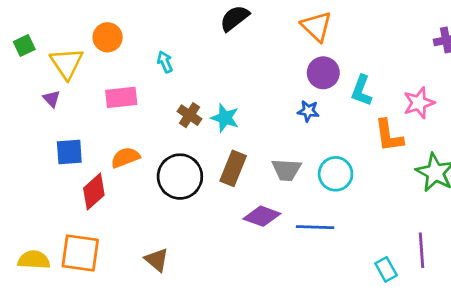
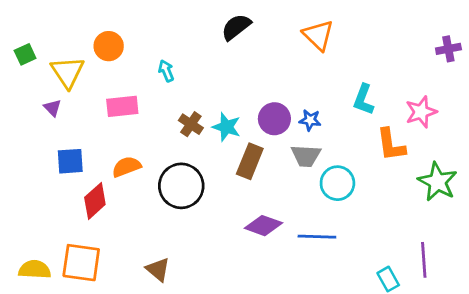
purple circle: (323, 73) -> (274, 119), moved
brown rectangle: (233, 168) -> (250, 161), moved
gray trapezoid: (286, 170) -> (306, 156), moved

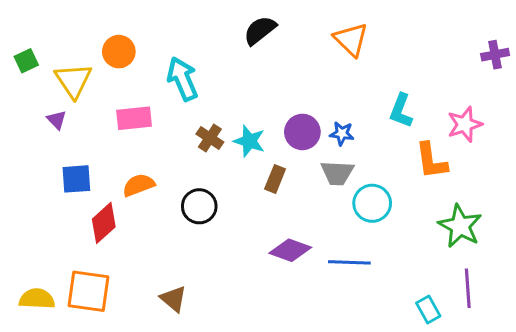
cyan arrow: (166, 71) -> (183, 79), size x1.8
brown rectangle: (250, 161) -> (275, 179), size x0.7
green star: (437, 182) -> (460, 226), moved
black circle: (181, 186) -> (199, 206), size x0.7

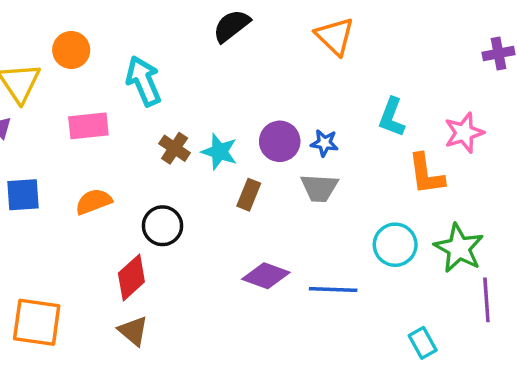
cyan circle: (372, 203) -> (395, 245), moved
red diamond: (104, 223) -> (131, 277), moved
purple line: (468, 288) -> (486, 300), moved

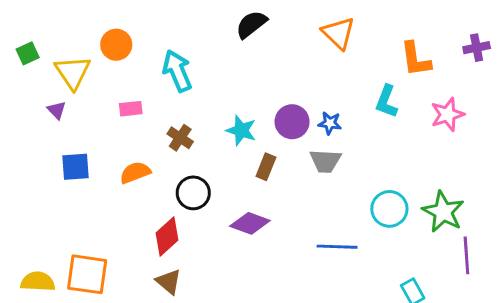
pink rectangle: (88, 126) -> (131, 109), size x0.7
brown cross: (175, 148) -> (180, 138), moved
orange L-shape: (426, 174) -> (416, 59), moved
purple diamond: (266, 276) -> (250, 223), moved

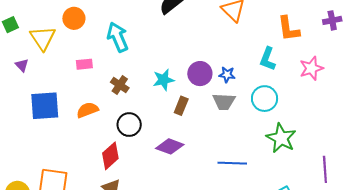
purple triangle: (57, 110) -> (22, 65), moved
cyan star: (241, 130) -> (163, 80), turned -30
blue square: (76, 167) -> (45, 106), size x1.4
cyan circle: (389, 209) -> (265, 99), moved
green star: (443, 212) -> (281, 138), moved

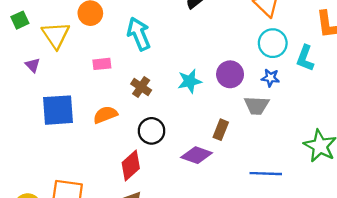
blue star: (227, 75) -> (270, 78), moved
cyan circle: (265, 99) -> (273, 43), moved
brown rectangle: (181, 106) -> (221, 130), moved

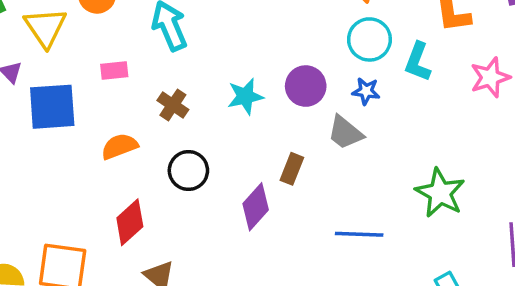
gray trapezoid: (257, 105) -> (345, 133), turned 36
blue square: (58, 110) -> (52, 107), moved
purple diamond: (197, 155) -> (256, 207), turned -68
red diamond: (131, 166) -> (130, 222), moved

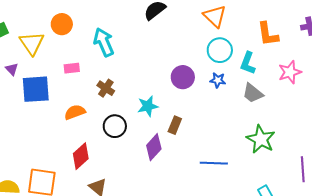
cyan star: (245, 96) -> (148, 106), moved
gray trapezoid: (345, 133) -> (253, 93), moved

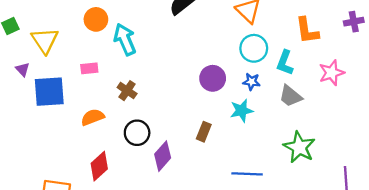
orange circle: (62, 24) -> (96, 19), moved
cyan star: (148, 106) -> (242, 111), moved
purple diamond: (154, 147) -> (163, 156), moved

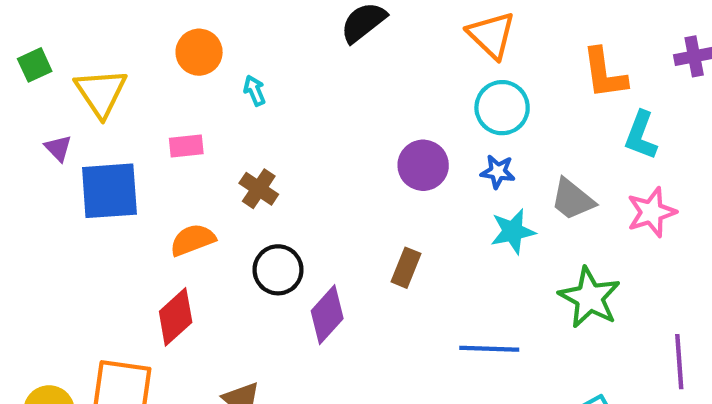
cyan arrow: (125, 39) -> (255, 91), size x0.5
cyan L-shape: (285, 63) -> (641, 135), moved
pink star: (332, 73) -> (651, 212), moved
cyan star: (242, 111) -> (513, 231), moved
red diamond: (99, 166) -> (176, 317), moved

